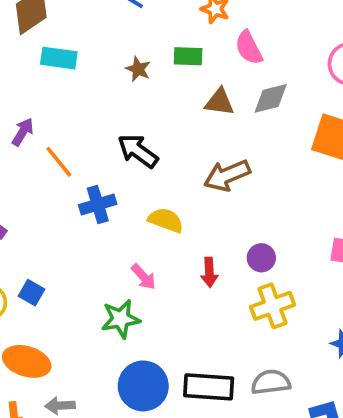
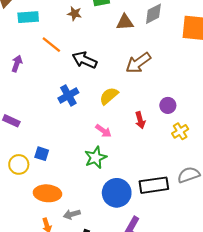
orange line: (59, 162) -> (51, 45), moved
yellow semicircle: (166, 220) -> (109, 96), turned -48
yellow cross: (273, 306) -> (180, 131), size x0.7

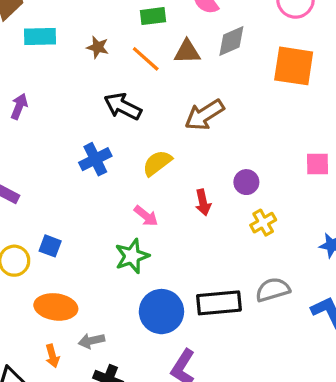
brown star: (75, 14) -> (98, 47), moved
orange line: (51, 45) -> (146, 59), moved

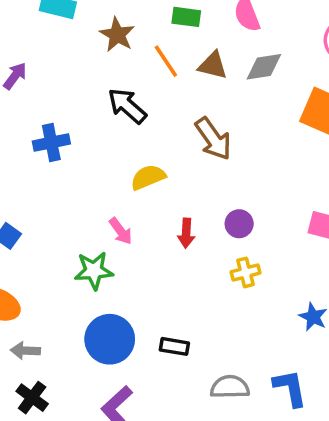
brown star: (98, 47) -> (117, 35), size x1.4
brown arrow: (204, 115) -> (213, 139), turned -108
blue cross: (95, 159) -> (51, 143), moved
gray semicircle: (273, 290) -> (230, 387), moved
black rectangle: (219, 303) -> (174, 346), size x0.6

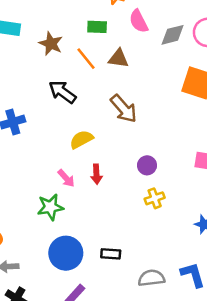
gray diamond: (264, 67) -> (173, 35), moved
red arrow: (186, 233) -> (96, 174), moved

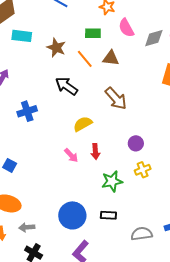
green star: (50, 207) -> (112, 181), moved

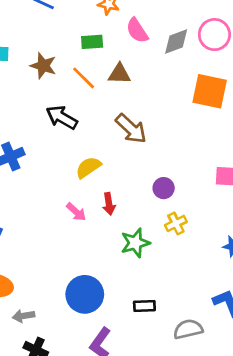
black rectangle: (108, 215) -> (144, 306), moved
gray semicircle: (142, 234) -> (188, 329), moved

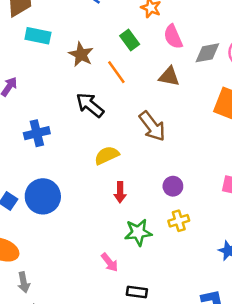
green rectangle: (92, 42) -> (130, 40), turned 48
brown triangle: (119, 74) -> (169, 76), moved
pink arrow: (76, 212) -> (110, 262), moved
blue circle: (85, 294) -> (43, 196), moved
gray arrow: (23, 316) -> (24, 282), turned -102

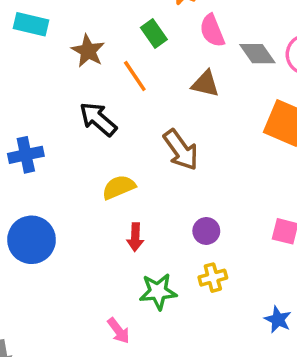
gray diamond: (207, 53) -> (257, 54), turned 64

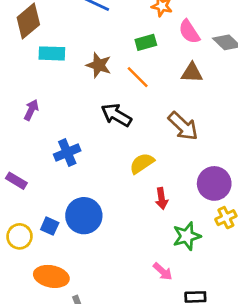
green rectangle: (154, 33) -> (146, 42), turned -60
purple circle: (206, 231) -> (214, 183), size x1.6

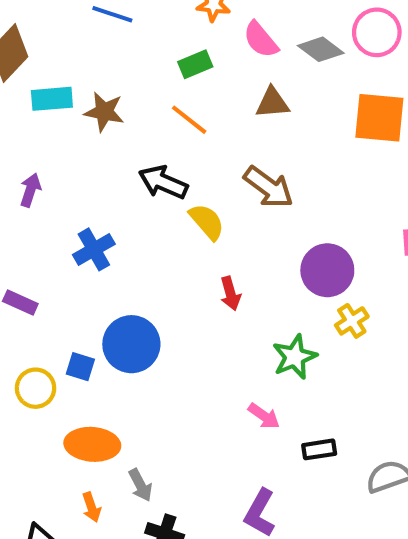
brown star: (99, 65) -> (104, 112), moved
yellow semicircle: (142, 163) -> (207, 222), moved, turned 90
red arrow: (162, 198) -> (230, 293), moved

